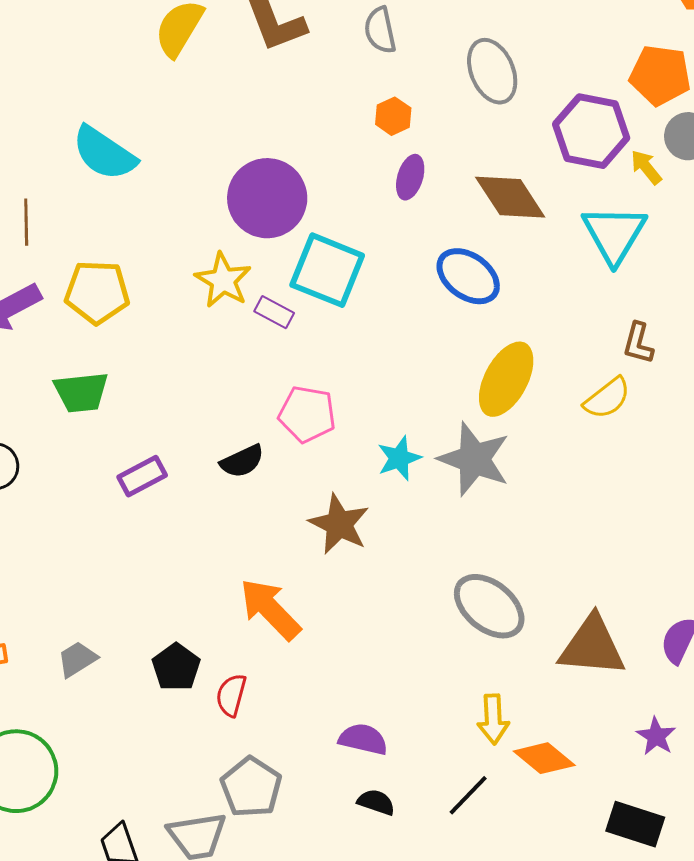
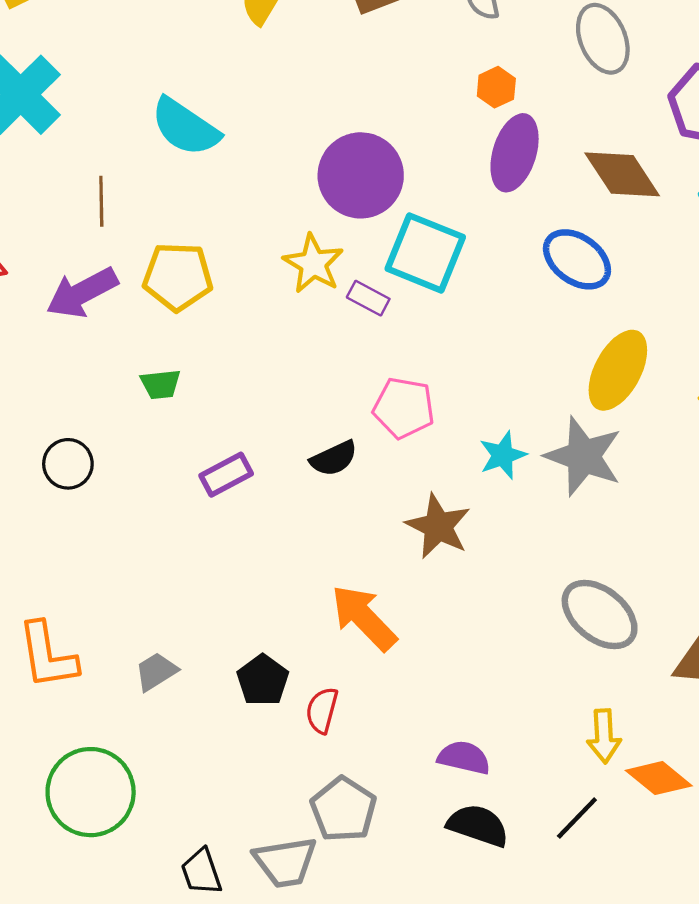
purple ellipse: (410, 177) -> (515, 153), size x1.6
green trapezoid: (81, 392) -> (160, 384), size x0.7
black semicircle: (376, 802) -> (478, 825), size x1.5

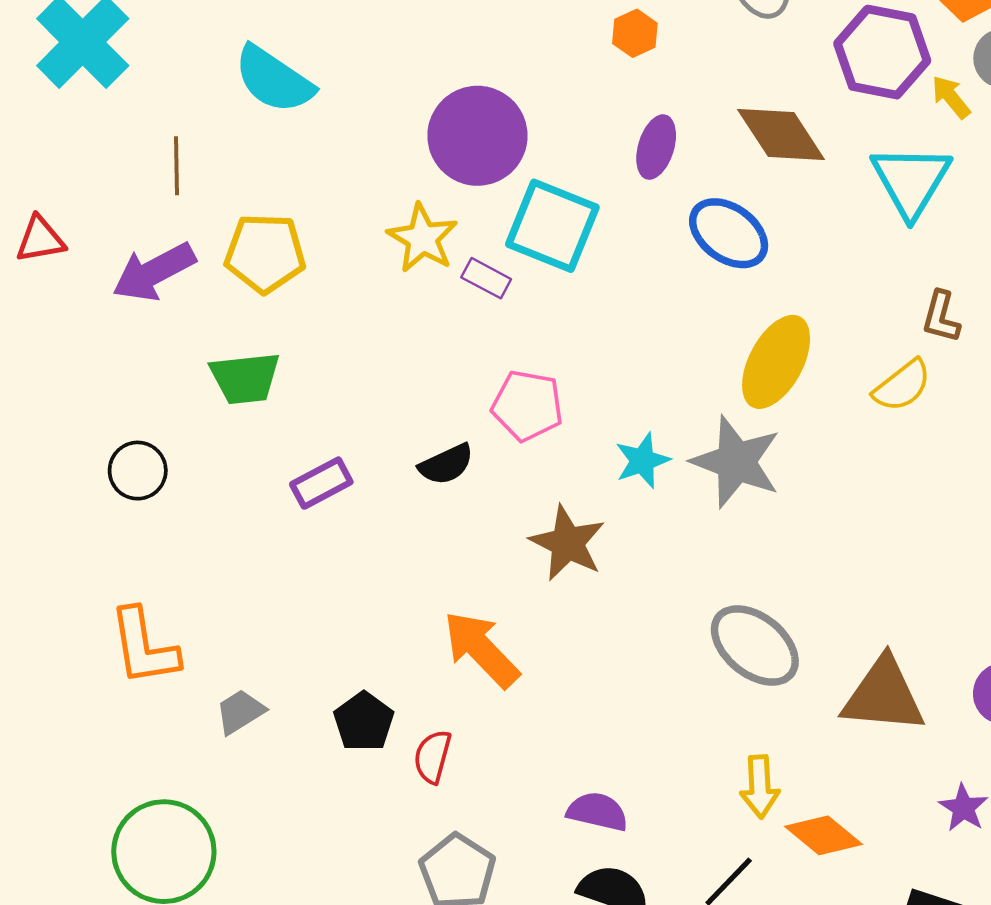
purple ellipse: (515, 153) -> (656, 147), moved, size x0.7
green trapezoid: (160, 384) -> (245, 378), size x1.5
orange L-shape: (47, 655) -> (144, 647), moved

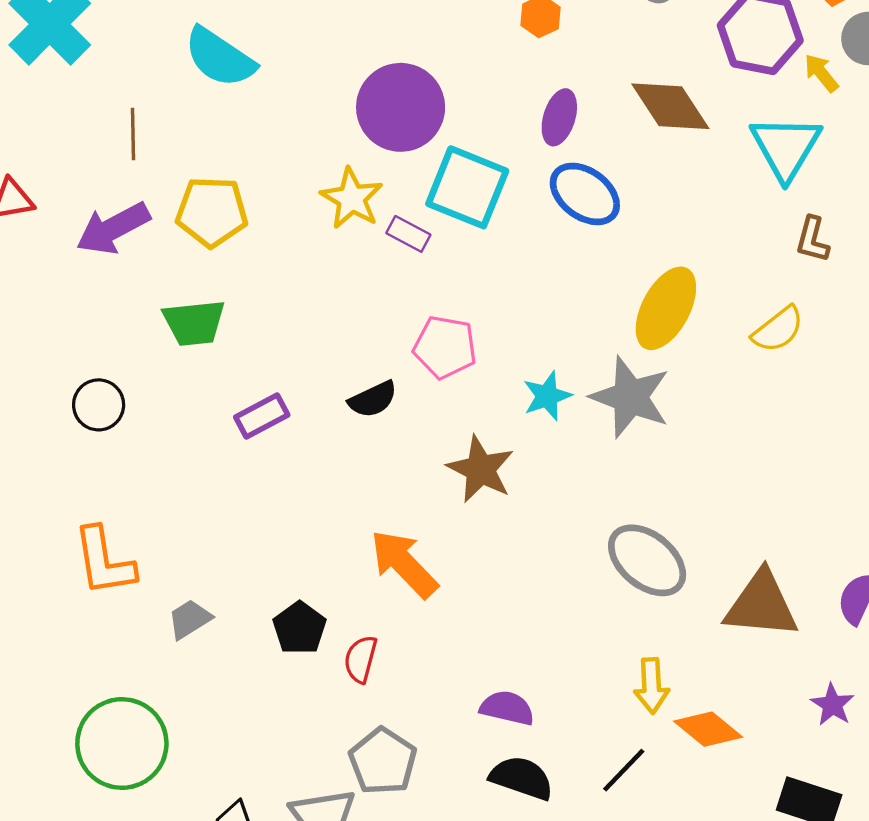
blue ellipse: (729, 233) -> (585, 194), moved
brown L-shape: (941, 317) -> (812, 239), moved

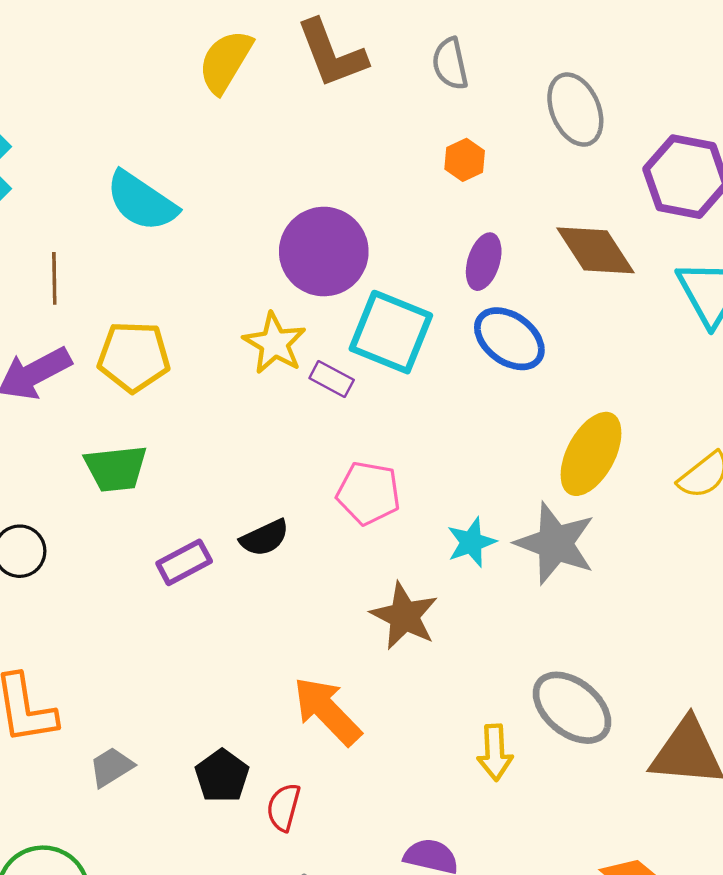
black semicircle: (373, 399) -> (265, 538), moved
yellow arrow: (651, 686) -> (495, 752), moved

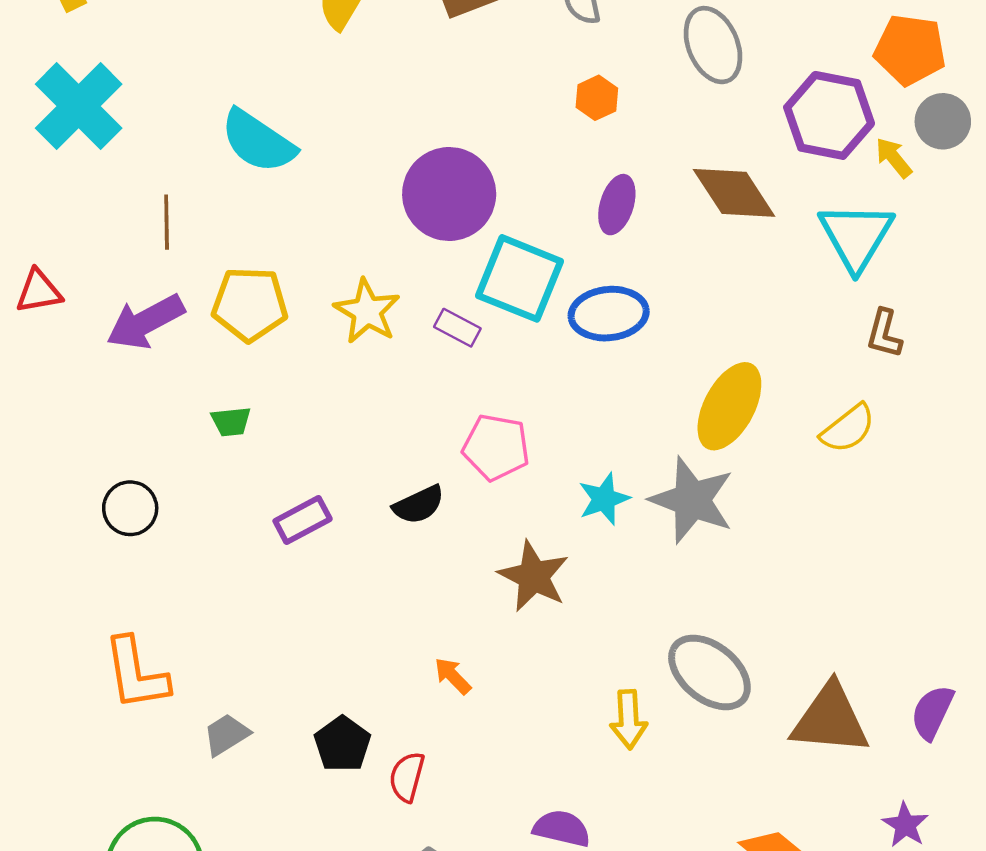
blue ellipse: (509, 339) -> (609, 314), moved, turned -42
yellow star: (275, 343) -> (367, 311), moved
green trapezoid: (116, 468) -> (231, 422), size x0.6
black semicircle: (265, 538) -> (419, 505), moved
orange arrow: (327, 711) -> (453, 676), size x0.5

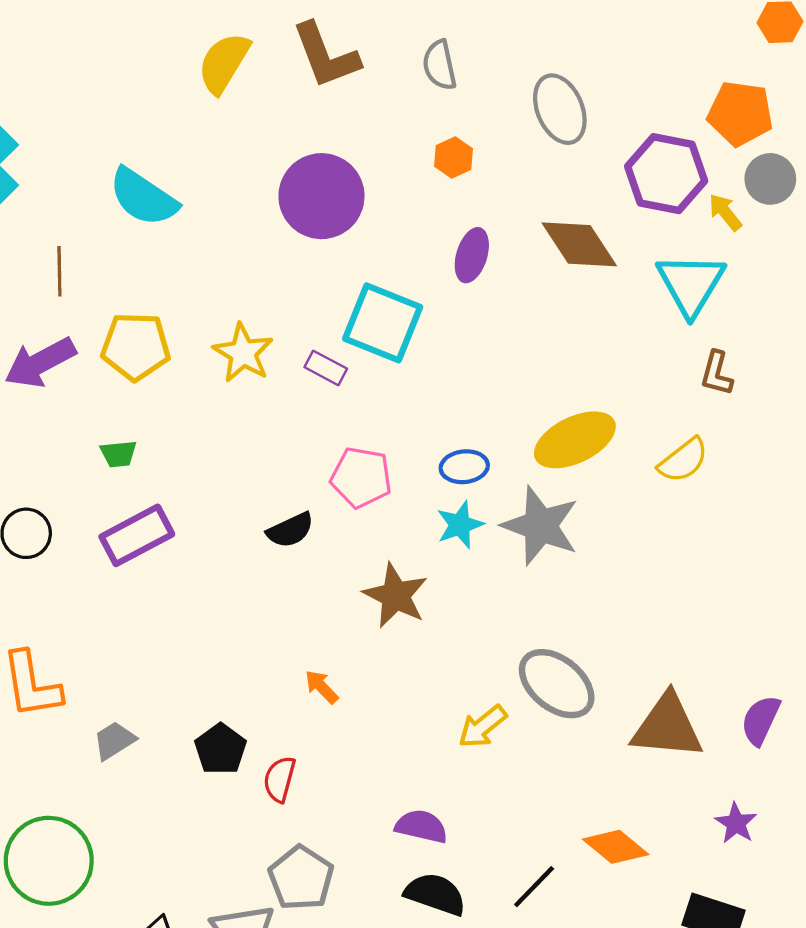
purple circle: (449, 194) -> (321, 196), moved
blue ellipse: (609, 314) -> (464, 467), moved, size x0.7
yellow ellipse: (729, 406) -> (575, 440), turned 36
purple rectangle: (303, 520) -> (137, 535), moved, size x1.4
yellow arrow: (629, 719) -> (483, 727), turned 54

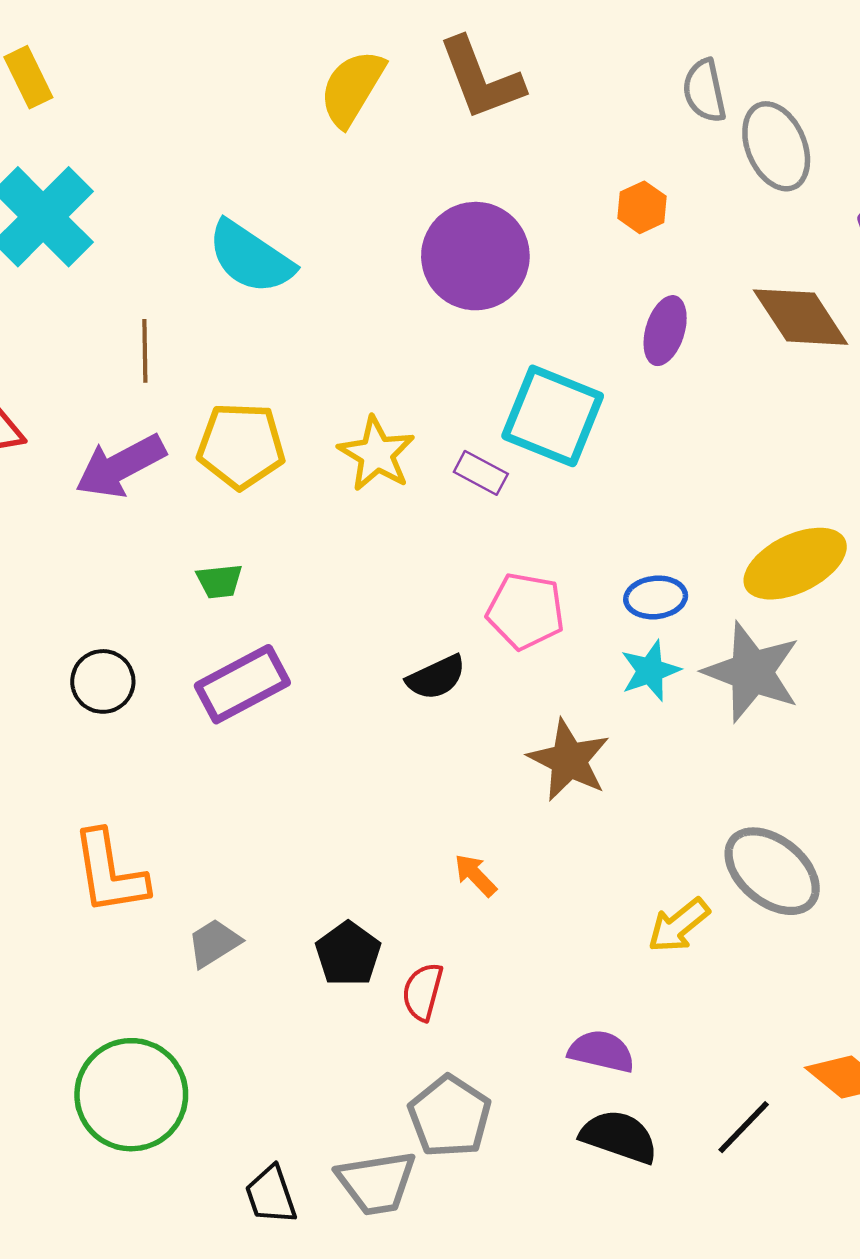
gray semicircle: (440, 65) -> (704, 91), moved

